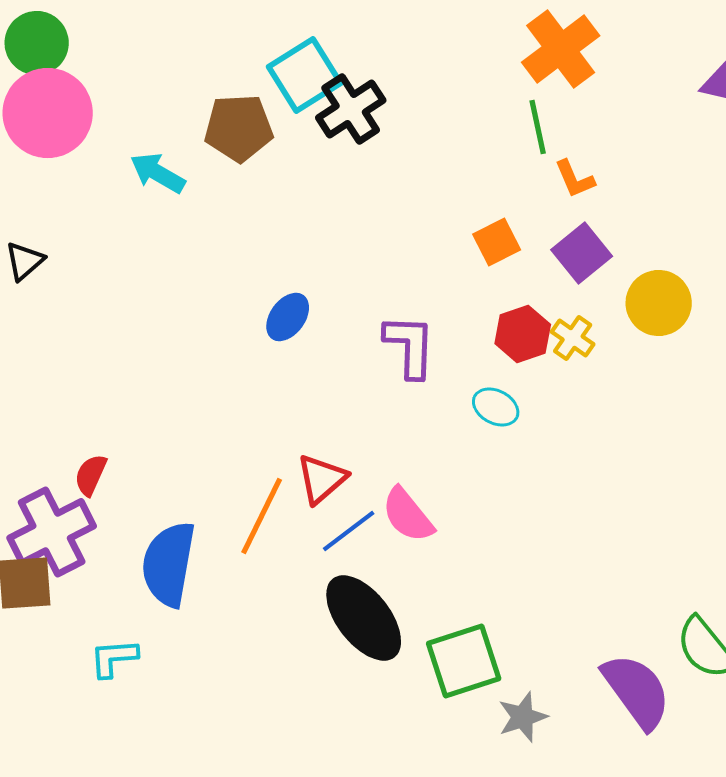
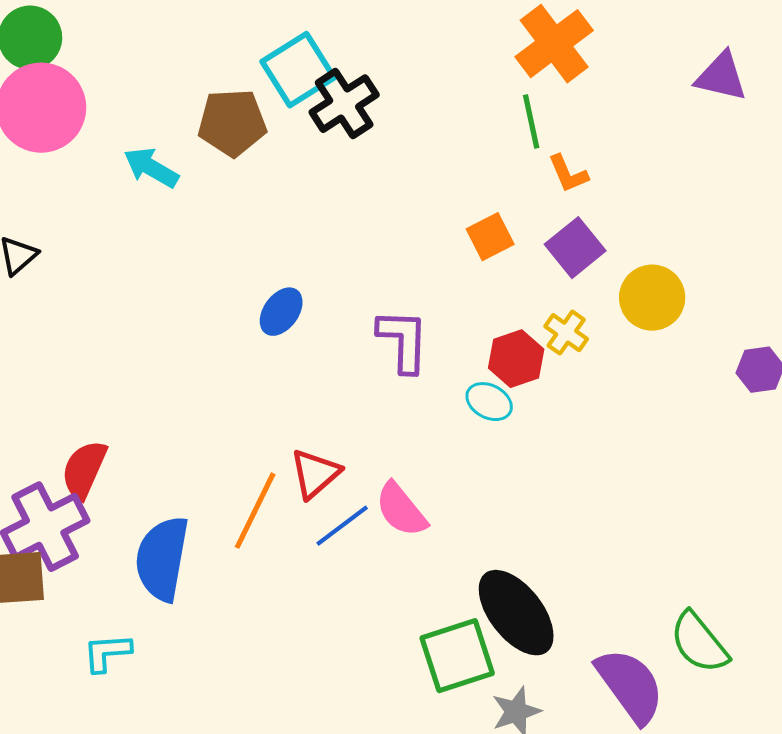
red hexagon: (523, 334) -> (516, 359), moved
red semicircle: (91, 475) -> (84, 470), size x1.4
black ellipse: (364, 618) -> (516, 613), moved

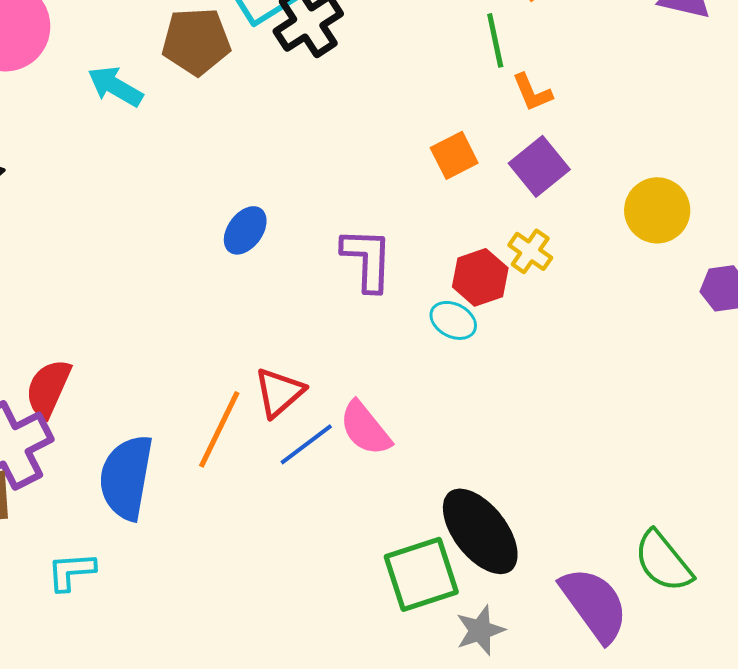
yellow circle: (652, 298) -> (657, 210), moved

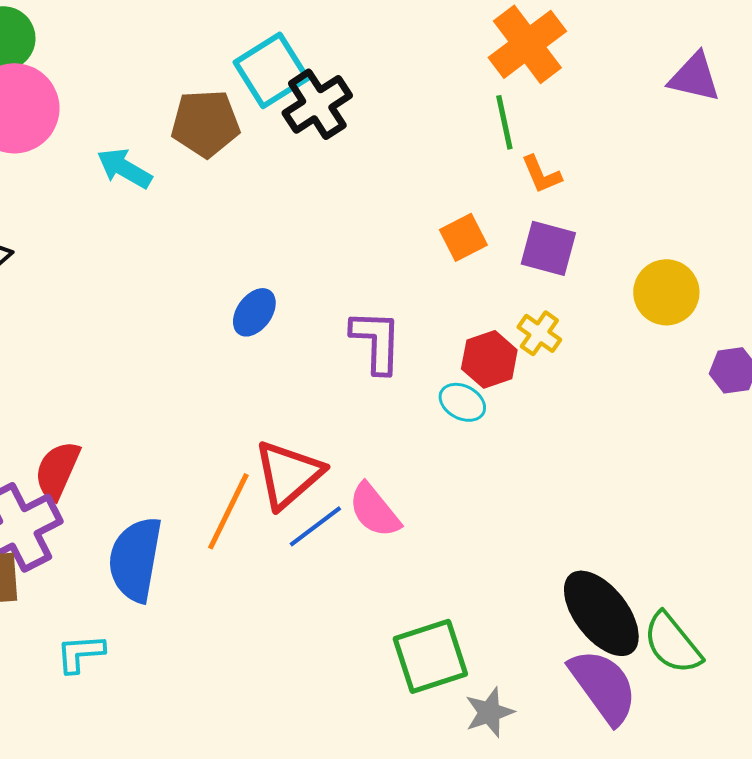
purple square: (539, 166) -> (548, 248), turned -36
red triangle: (279, 392) -> (288, 474), size x1.4
black ellipse: (480, 531) -> (601, 613), moved

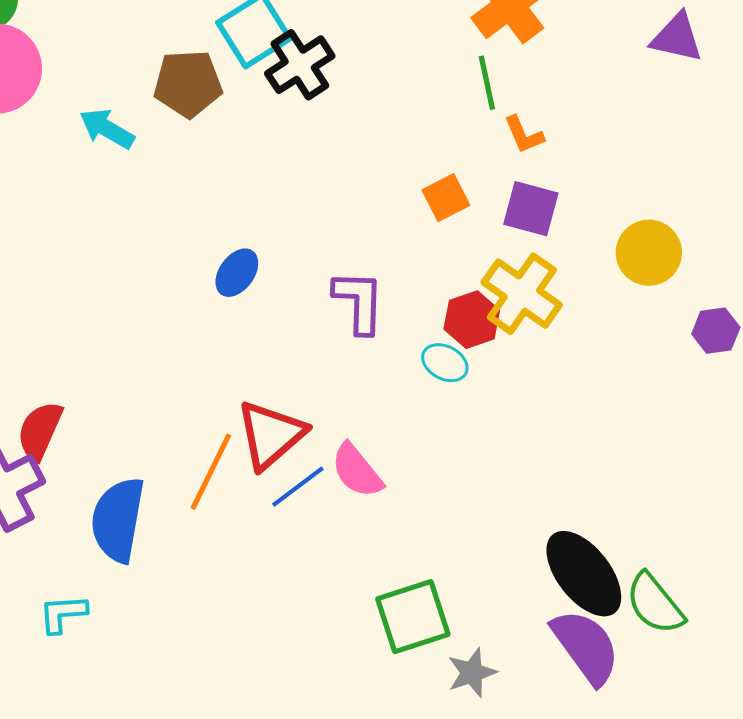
yellow cross: (539, 333) -> (522, 294), size x1.8

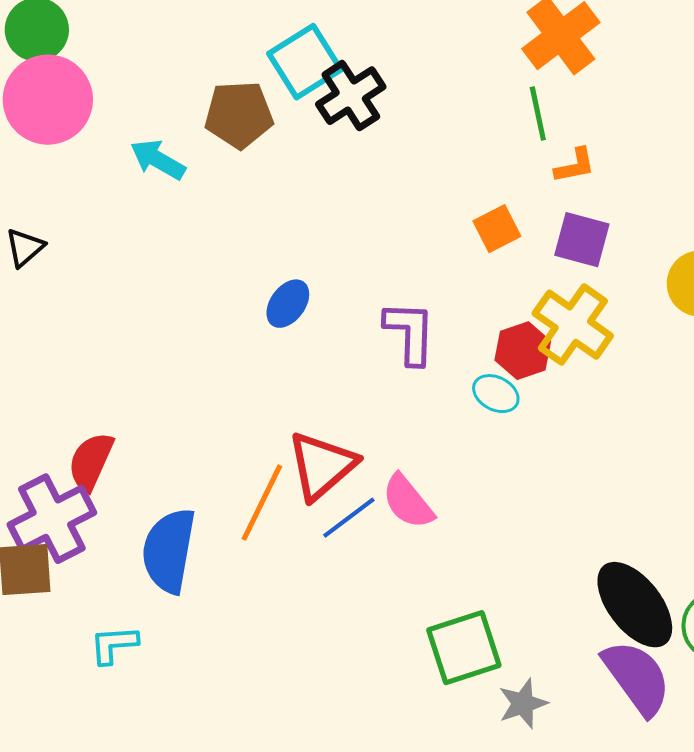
orange L-shape: (524, 135) -> (575, 166), turned -78

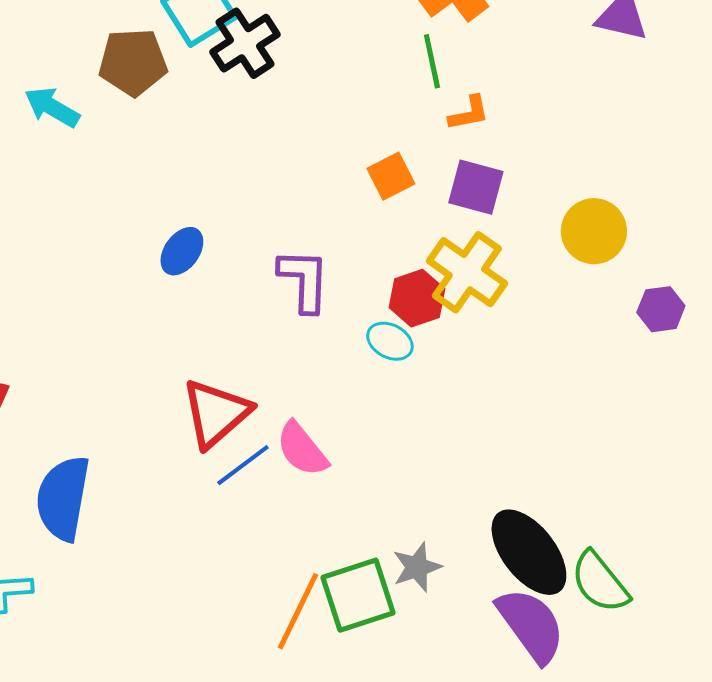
orange line: (262, 503) -> (298, 611), moved
gray star: (523, 704) -> (417, 567), moved

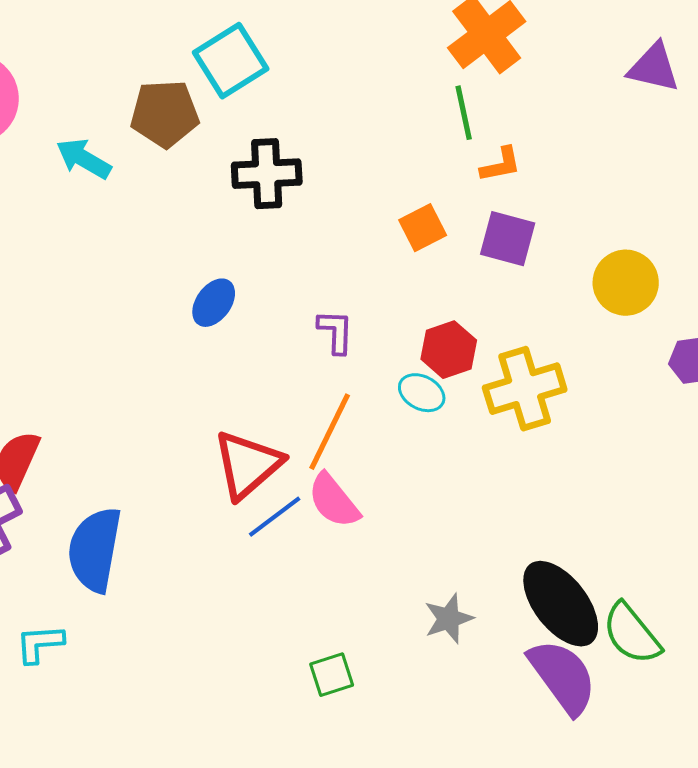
black cross: (245, 43) -> (267, 174), moved, turned 30
yellow cross: (467, 272) -> (525, 389), moved, turned 38
purple L-shape: (304, 280) -> (336, 332), size x0.7
green square: (358, 595) -> (332, 675), moved, size x0.6
orange line: (298, 611) -> (330, 432), moved

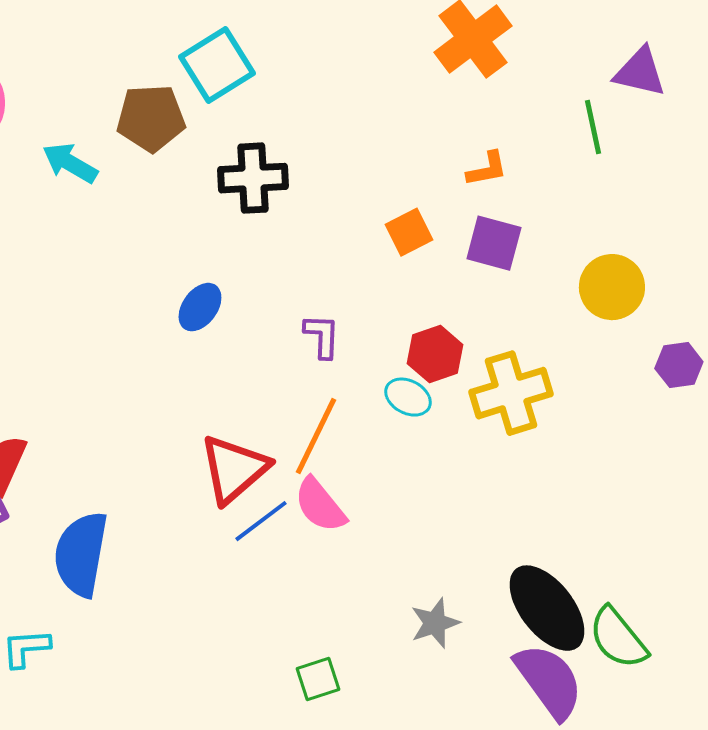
green line: (464, 113) -> (593, 127), moved

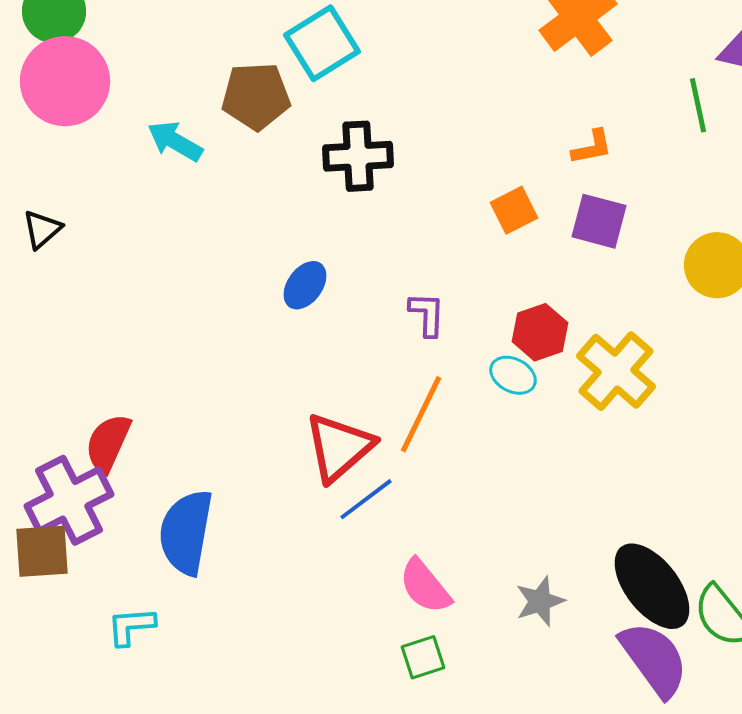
yellow cross: (511, 393) -> (616, 371), turned -32
pink semicircle: (320, 505) -> (425, 586), moved

